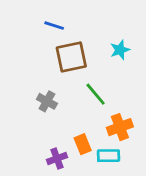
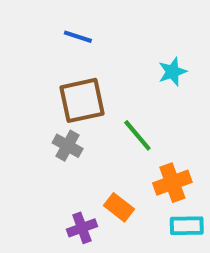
brown square: (71, 57) -> (82, 100), moved
orange rectangle: (83, 144) -> (119, 207), turned -30
cyan rectangle: (108, 156) -> (187, 226), moved

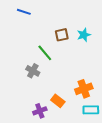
blue line: (78, 37) -> (24, 12), moved
brown square: (82, 100) -> (62, 35), moved, size x0.6
green line: (137, 135) -> (45, 53), moved

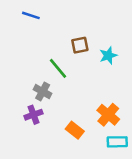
cyan star: (84, 35) -> (108, 55), moved
orange cross: (84, 89) -> (108, 115), turned -30
purple cross: (40, 111) -> (34, 115), moved

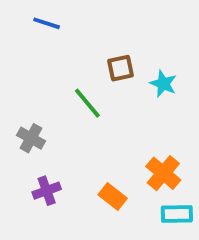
cyan star: (108, 55) -> (163, 84), turned -30
gray cross: (43, 92) -> (31, 138), moved
purple cross: (34, 115) -> (47, 191), moved

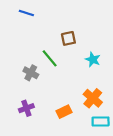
cyan star: (163, 84) -> (93, 59), moved
gray cross: (31, 138) -> (31, 73), moved
orange rectangle: (113, 197) -> (64, 112), turned -64

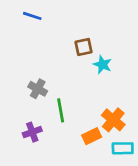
green line: (50, 58) -> (61, 110), moved, turned 30
cyan star: (93, 59) -> (102, 65), moved
orange rectangle: (64, 112) -> (92, 136), moved

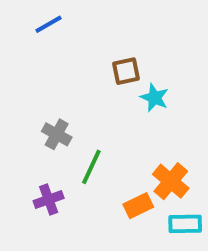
blue line: (32, 16) -> (49, 24), turned -48
green line: (61, 110) -> (91, 167), turned 35

